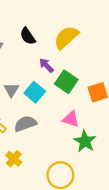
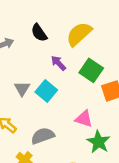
green square: (66, 82) -> (91, 70), moved
gray semicircle: (25, 124) -> (43, 136), moved

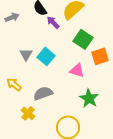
purple arrow: (58, 63) -> (53, 22), moved
pink triangle: (84, 119) -> (77, 70), moved

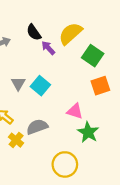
green square: (83, 39) -> (93, 56), moved
pink triangle: (77, 70) -> (75, 111), moved
yellow cross: (28, 113) -> (16, 140), moved

